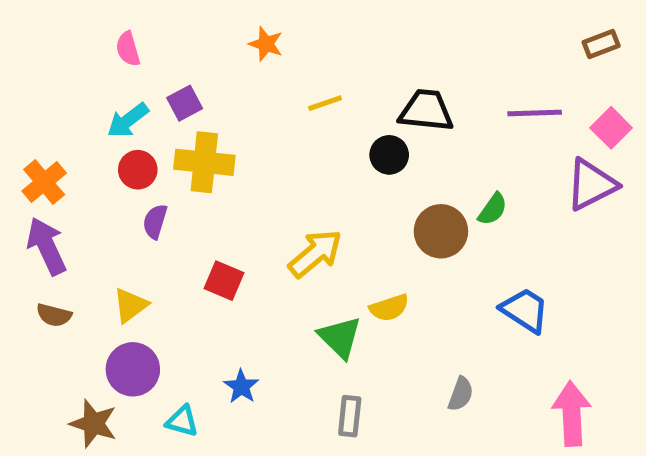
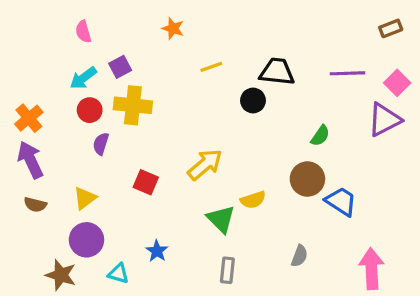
brown circle: (441, 231) -> (307, 179), moved

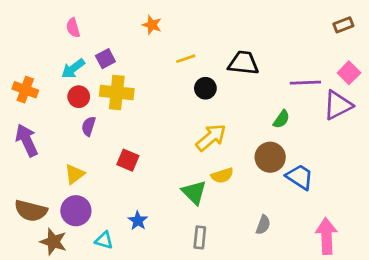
purple line: (347, 73) -> (305, 83), moved
black circle: (253, 101) -> (205, 88), moved
orange cross: (29, 118) -> (25, 90), moved, turned -30
yellow arrow: (205, 165) -> (211, 138), moved
brown semicircle: (35, 205) -> (31, 211), moved, size x1.6

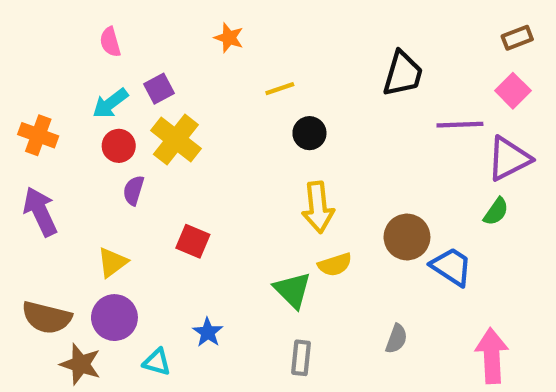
black trapezoid: (243, 63) -> (403, 74), moved, turned 100
pink square: (349, 73) -> (513, 91), moved
yellow cross: (117, 92) -> (176, 139), turned 32
green semicircle: (281, 119) -> (496, 212), moved
yellow arrow: (211, 138) -> (318, 207), turned 124

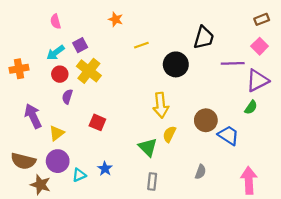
black circle: (309, 133) -> (176, 64), moved, size x1.5
orange cross: (38, 135) -> (19, 69), turned -30
purple arrow: (40, 212) -> (33, 116), moved
yellow semicircle: (335, 265) -> (169, 134), turned 133
cyan triangle: (157, 362) -> (79, 175), moved, turned -40

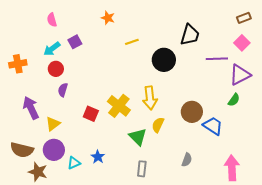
yellow cross: (89, 71) -> (119, 106), moved

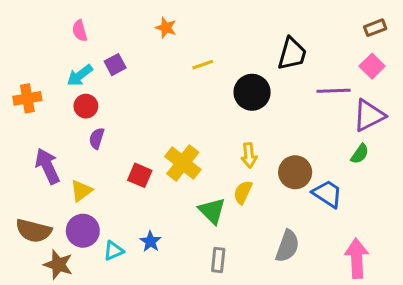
yellow arrow: (150, 98) -> (249, 155), moved, size x0.7
gray semicircle: (187, 160) -> (287, 246), size x1.5

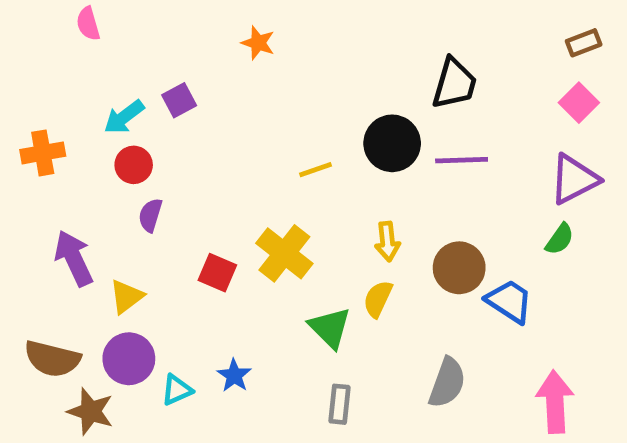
pink semicircle: (80, 31) -> (88, 24), moved
yellow line: (203, 65) -> (316, 170), moved
purple line: (334, 91) -> (462, 160), moved

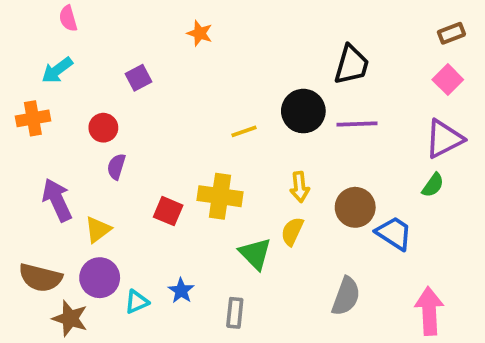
cyan arrow: (124, 117) -> (57, 70), moved
yellow cross: (284, 253) -> (220, 196), turned -30
gray rectangle: (339, 404) -> (235, 313), moved

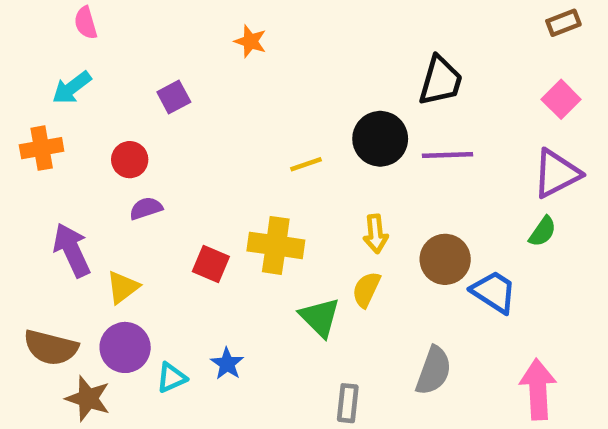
brown rectangle: (451, 33) -> (563, 23), moved
purple semicircle: (116, 167) -> (146, 208), turned 55
gray rectangle: (235, 313) -> (348, 403), moved

